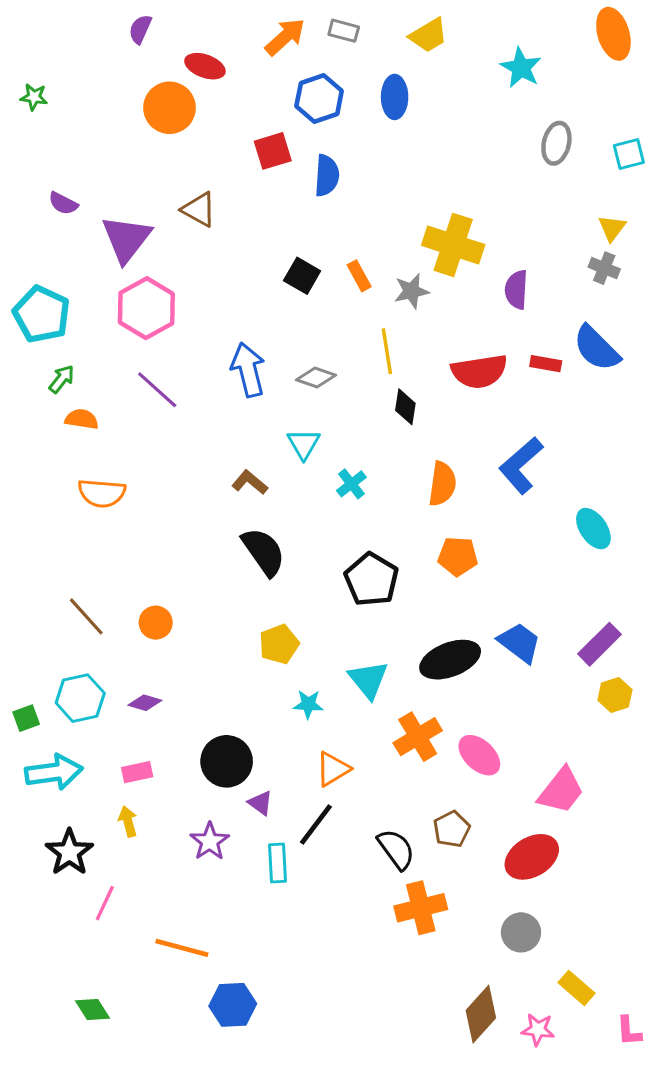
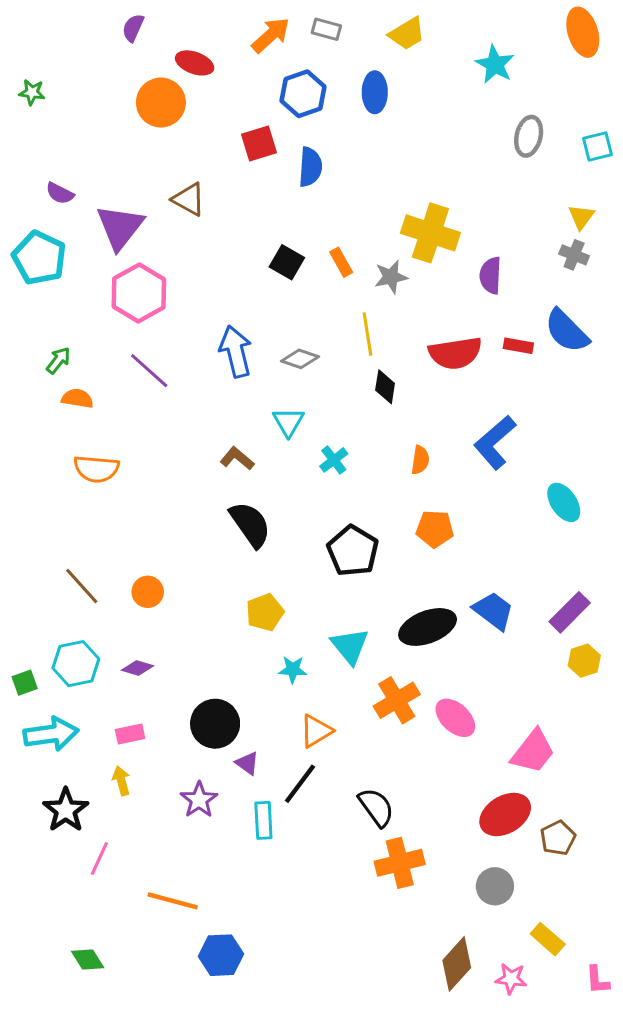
cyan pentagon: (42, 314) -> (39, 258), moved
orange semicircle: (442, 484) -> (420, 460), size x0.7
brown pentagon: (452, 829) -> (558, 838), moved

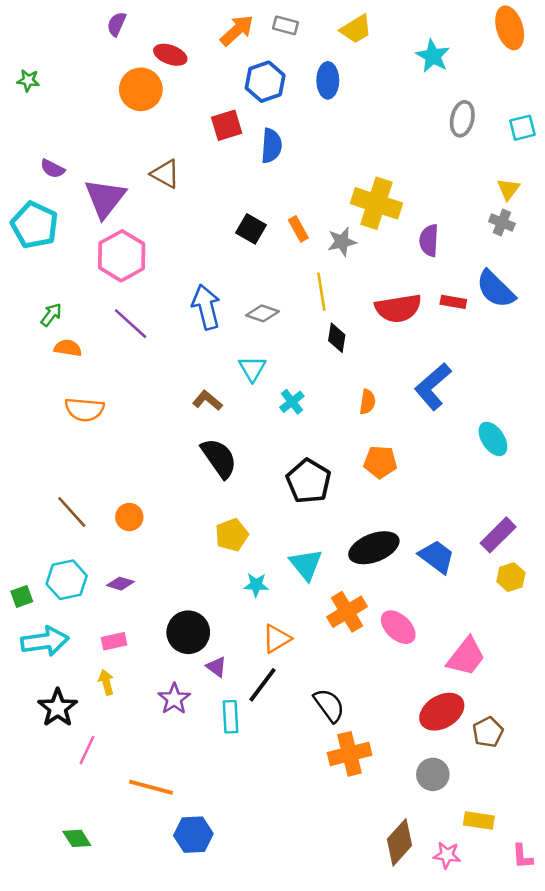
blue trapezoid: (493, 611) -> (437, 557), moved
yellow rectangle: (548, 939) -> (479, 820), turned -32

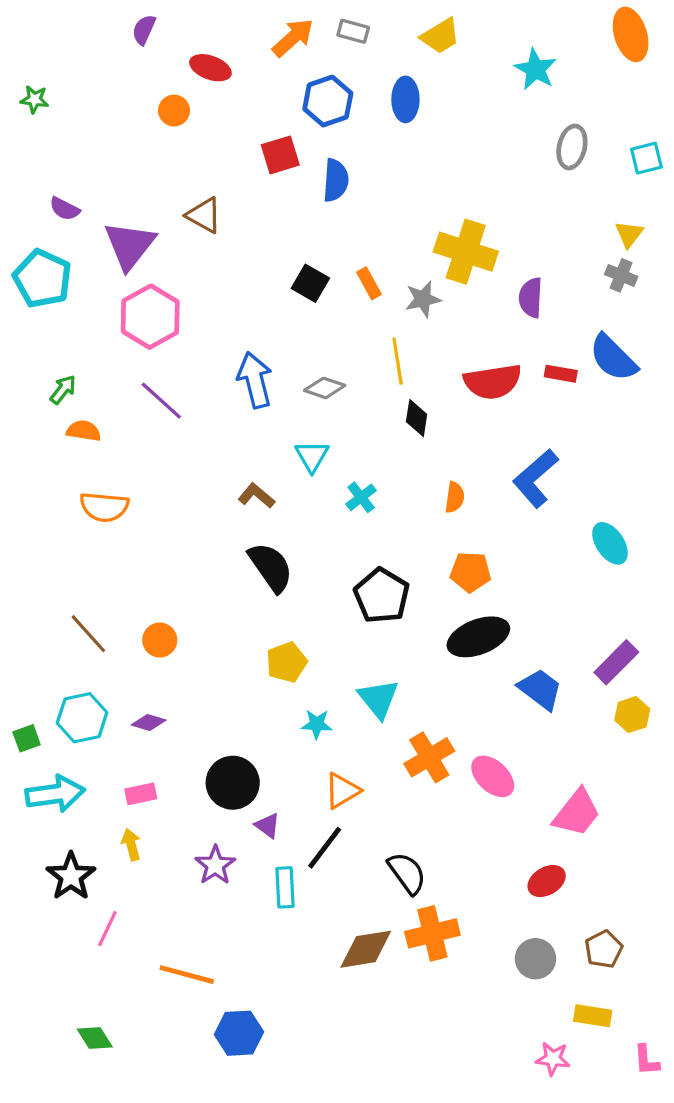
orange circle: (141, 89) -> (174, 111), size x0.6
black ellipse: (374, 548) -> (478, 637), moved
red ellipse: (442, 712) -> (547, 881), size x0.7
brown pentagon: (488, 732) -> (604, 949), moved
brown diamond: (400, 842) -> (366, 949), moved, turned 39

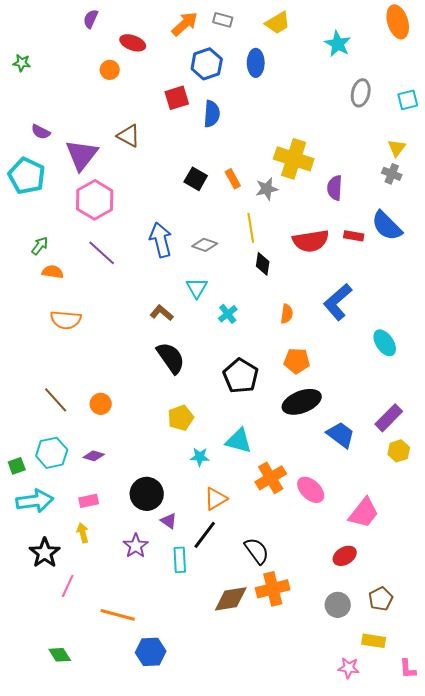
cyan triangle: (379, 699) -> (239, 441), turned -36

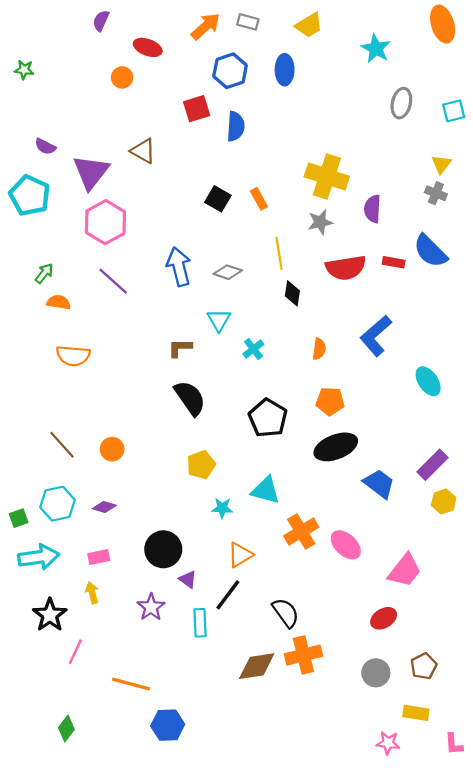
gray star: (267, 189) -> (320, 222), moved
brown L-shape: (162, 313) -> (180, 348), turned -40
green diamond: (60, 655) -> (66, 728), turned 70

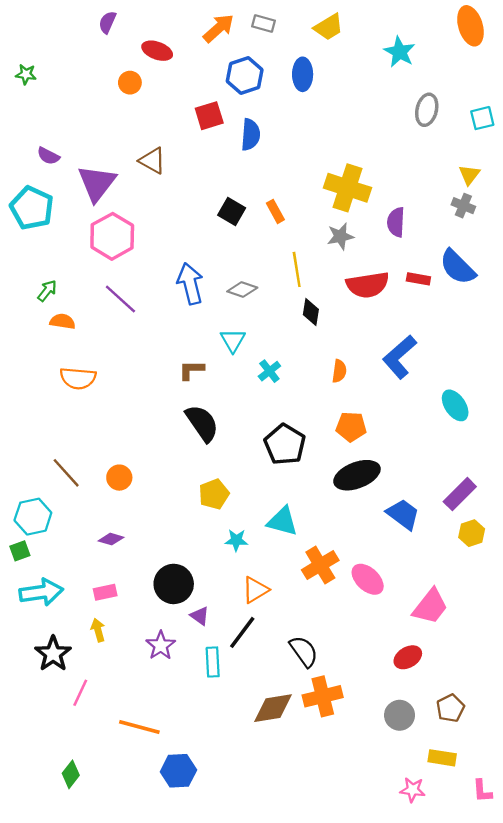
cyan hexagon: (58, 504) -> (33, 517), moved

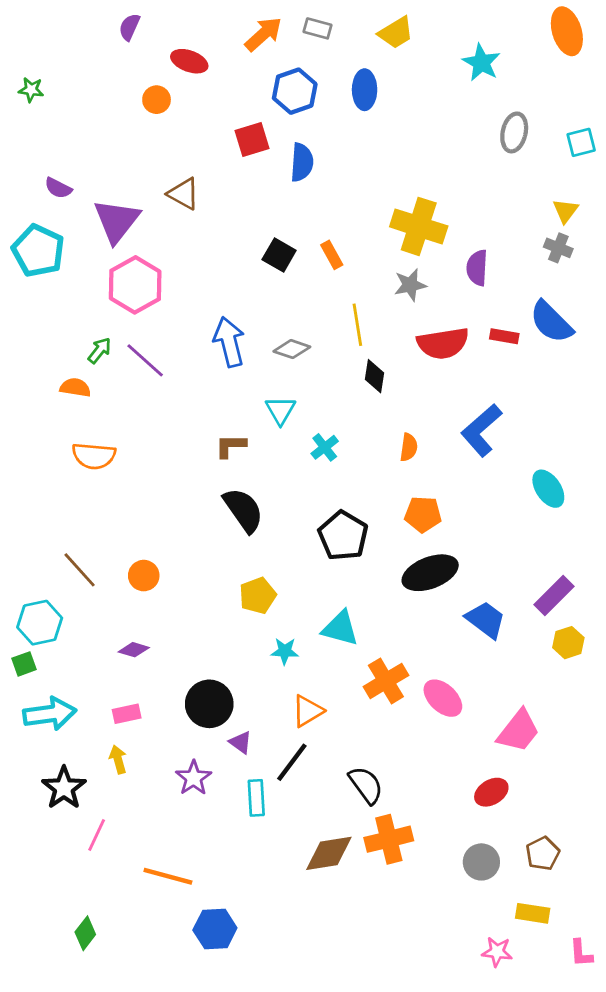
green arrow: (47, 291) -> (100, 350), moved

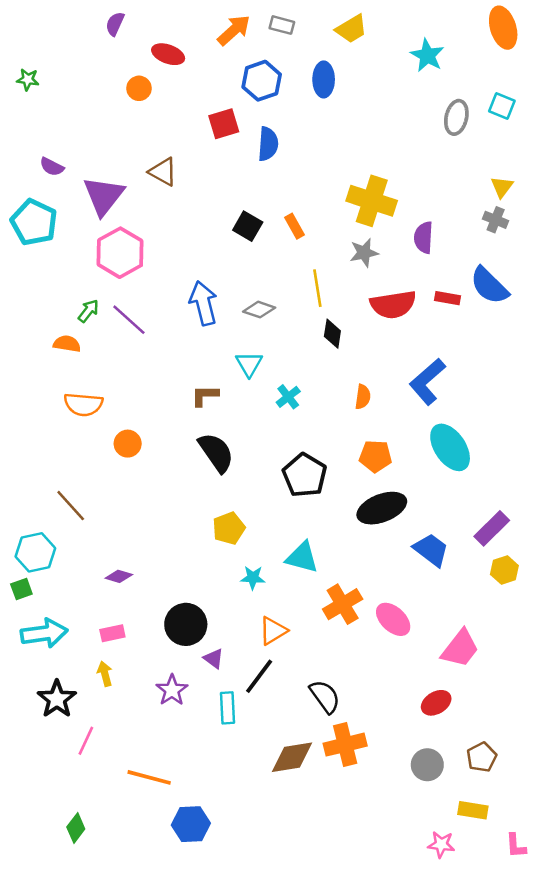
cyan square: (581, 142) -> (502, 106), moved, turned 36
cyan ellipse: (548, 489) -> (450, 447), moved, size x1.4
orange circle: (144, 576) -> (128, 444), moved

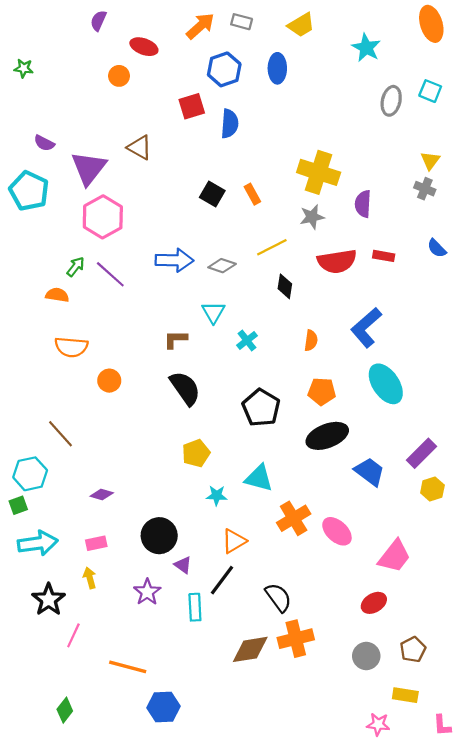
blue semicircle: (489, 286) -> (437, 248), moved, size x0.6
yellow line: (317, 288) -> (272, 247), turned 72
blue arrow: (203, 303) -> (174, 260), turned 105

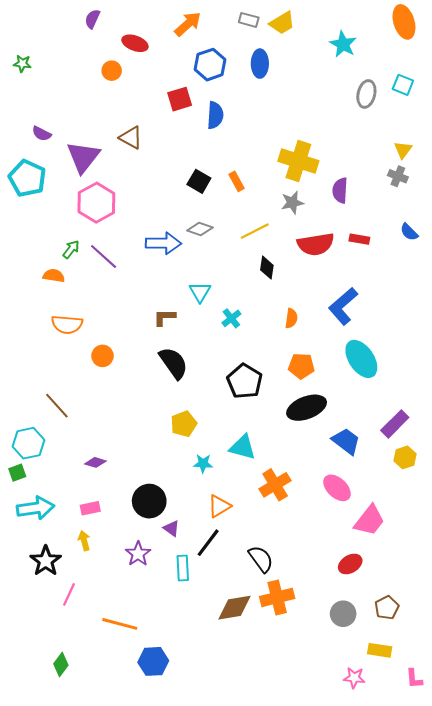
gray rectangle: (242, 22) -> (249, 20), moved
gray diamond: (222, 266) -> (200, 229), moved
pink ellipse: (337, 531) -> (337, 488), moved

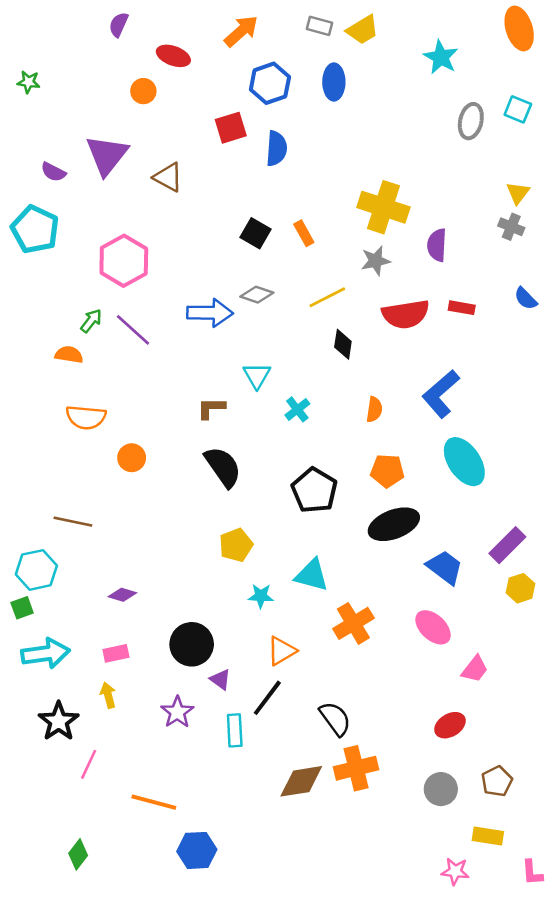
purple triangle: (83, 157) -> (107, 155), moved
brown line: (57, 406) -> (73, 522), turned -36
pink trapezoid: (369, 520) -> (475, 669), size x0.7

